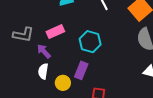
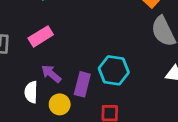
cyan hexagon: (90, 42) -> (114, 70), moved
purple arrow: (44, 51) -> (51, 74), moved

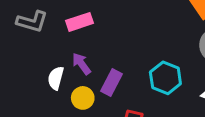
cyan hexagon: (114, 70) -> (165, 78), moved

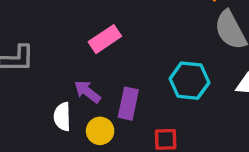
pink rectangle: (80, 22) -> (105, 39), moved

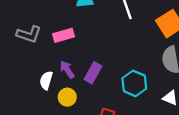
pink rectangle: (105, 39) -> (63, 35), moved
purple rectangle: (128, 104) -> (93, 73), moved

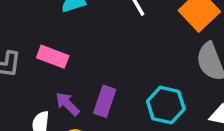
pink rectangle: (63, 35) -> (53, 57), turned 48

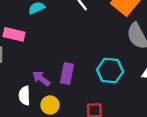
pink rectangle: (53, 57) -> (14, 34), moved

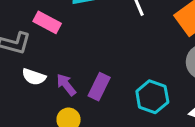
white semicircle: (24, 96) -> (34, 77), moved, turned -84

